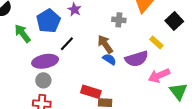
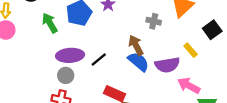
black line: (67, 44) -> (99, 60), moved
blue semicircle: (109, 59) -> (138, 62), size x1.5
pink arrow: (159, 76) -> (189, 86), turned 45

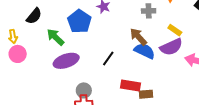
yellow rectangle: (191, 50) -> (175, 30), moved
purple ellipse: (70, 55) -> (66, 61), moved
gray circle: (66, 75) -> (84, 90), moved

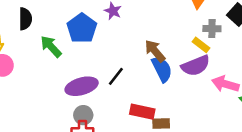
gray cross: (149, 11) -> (212, 29), moved
black semicircle: (34, 16) -> (25, 19), turned -42
blue semicircle: (145, 51) -> (162, 69), turned 35
purple ellipse: (66, 61) -> (82, 86), moved

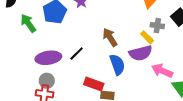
blue semicircle: (162, 69) -> (117, 65), moved

